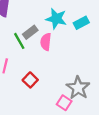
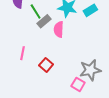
green line: (19, 41) -> (36, 12), moved
gray star: (78, 88) -> (90, 70), turned 30

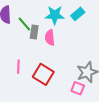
gray rectangle: (44, 21) -> (34, 32), turned -32
red square: (46, 65) -> (43, 74), size x1.5

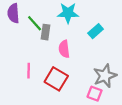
cyan rectangle: (78, 14) -> (96, 31), moved
pink semicircle: (50, 38) -> (64, 49), moved

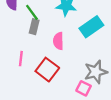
cyan rectangle: (96, 31) -> (91, 27), size x1.5
gray rectangle: (46, 32) -> (34, 27), moved

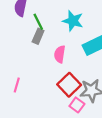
pink line: (21, 59) -> (17, 85), moved
red square: (47, 70) -> (69, 85), moved

